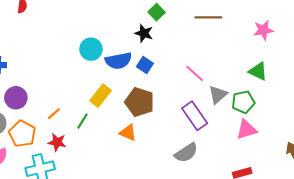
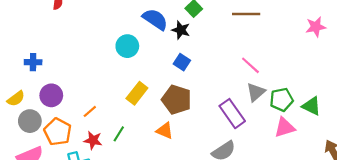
pink star: (263, 30) -> (316, 27), moved
blue semicircle: (118, 61) -> (155, 19), moved, turned -135
green triangle: (258, 71) -> (311, 106), moved
pink line: (195, 73) -> (250, 65), moved
green line: (82, 121) -> (119, 134), moved

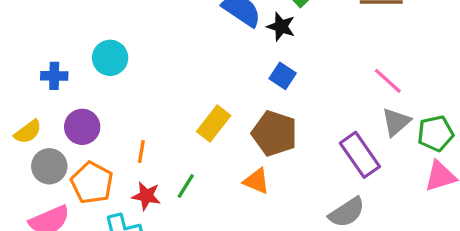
cyan circle: (127, 46) -> (110, 58), moved
orange line: (90, 111) -> (141, 151), turned -40

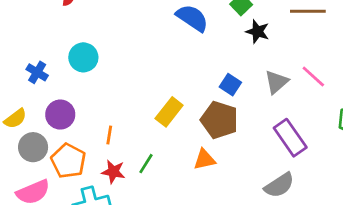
black star: (281, 27) -> (258, 32), moved
blue cross: (54, 76) -> (37, 72), turned 30
blue square: (283, 76) -> (230, 85), moved
gray triangle: (396, 122) -> (277, 82), moved
orange triangle: (256, 181) -> (204, 159), turned -35

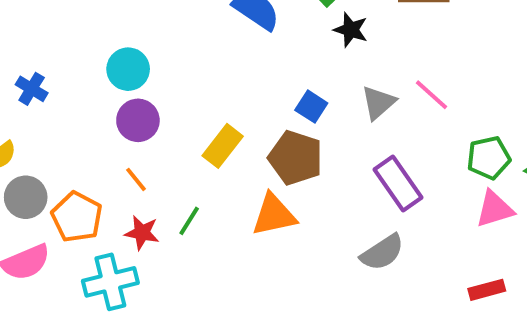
cyan circle: (83, 57) -> (128, 69), moved
purple circle: (60, 115) -> (138, 120), moved
orange line: (109, 135) -> (136, 179), turned -48
orange triangle: (204, 159) -> (274, 215), size x1.4

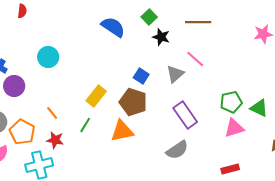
pink line: (432, 95) -> (195, 59), moved
purple circle: (138, 120) -> (14, 86), moved
green line: (189, 221) -> (85, 125), moved

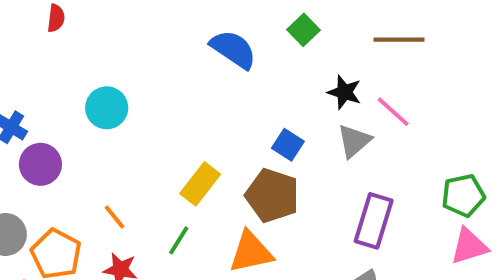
black star: (161, 37) -> (344, 92), moved
purple rectangle: (185, 115) -> (374, 221), turned 52

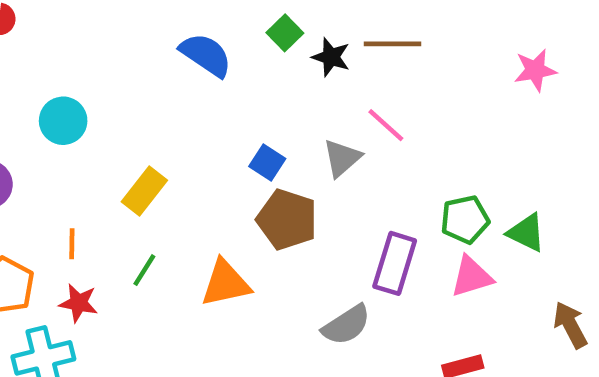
black star: (344, 92) -> (331, 57), moved
yellow rectangle: (200, 184) -> (144, 191), moved
brown pentagon: (272, 195) -> (287, 220), moved
orange line: (114, 217) -> (72, 244), turned 40
purple rectangle: (374, 221) -> (395, 263), moved

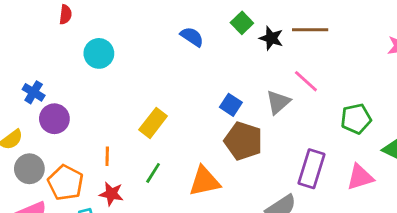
blue semicircle: (206, 55) -> (192, 37), size x0.7
cyan circle: (63, 121) -> (99, 53), moved
green pentagon: (465, 220) -> (356, 119), moved

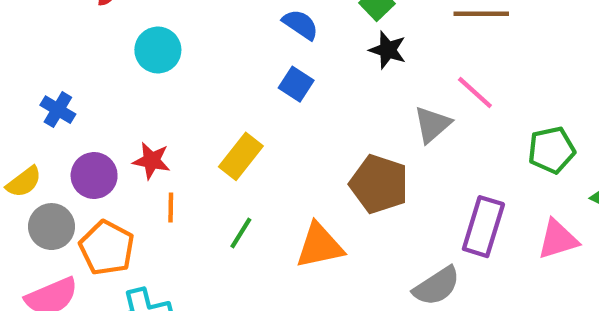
black star: (271, 38) -> (388, 50), moved
blue square: (231, 105) -> (296, 84), moved
purple circle: (54, 119) -> (94, 176), moved
red star: (111, 194) -> (152, 161), moved

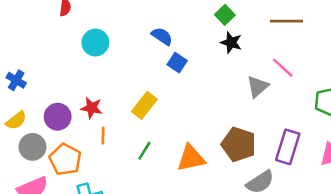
blue semicircle: (300, 24) -> (162, 36), moved
blue cross: (58, 110) -> (16, 80), moved
brown pentagon: (379, 184) -> (239, 144), moved

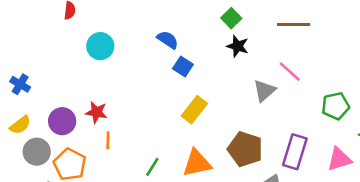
yellow rectangle: (144, 105) -> (194, 110), moved
green line: (144, 151) -> (152, 167), moved

